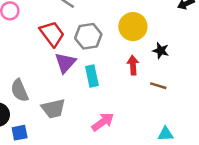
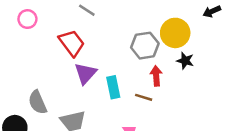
yellow circle: (133, 27) -> (175, 33), moved
gray hexagon: (88, 36) -> (145, 46), moved
brown line: (158, 86) -> (144, 97), moved

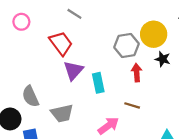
brown line: (144, 97) -> (132, 105), moved

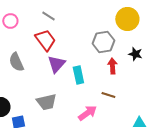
gray line: (74, 14) -> (48, 16), moved
yellow circle: (154, 34) -> (127, 19), moved
gray semicircle: (30, 96) -> (16, 62), moved

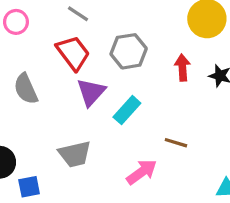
gray hexagon: (103, 42) -> (129, 51), moved
red arrow: (112, 66) -> (182, 68), moved
cyan rectangle: (78, 75) -> (127, 110), turned 54

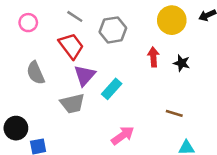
gray hexagon: (129, 51) -> (113, 30), moved
brown line: (176, 143) -> (174, 113), moved
gray trapezoid: (75, 154) -> (72, 104), moved

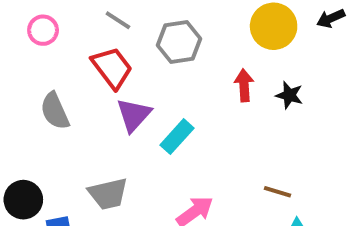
gray trapezoid: (72, 104) -> (108, 194), moved
brown line: (174, 113) -> (278, 192), moved

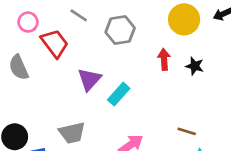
red trapezoid: (112, 68) -> (55, 43), moved
gray semicircle: (55, 111) -> (19, 67), moved

